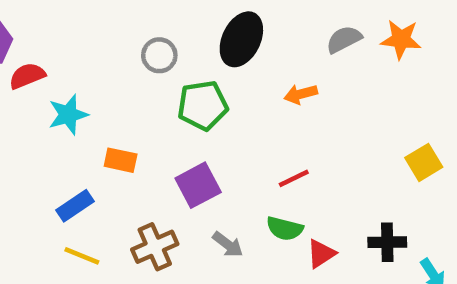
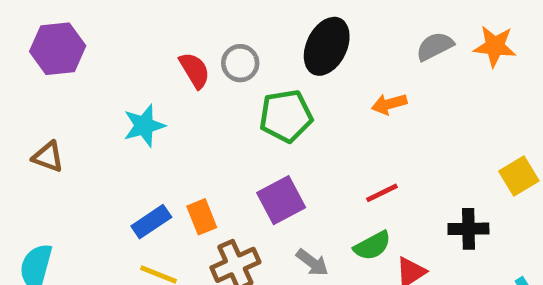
red semicircle: (27, 76) -> (195, 70), moved, turned 81
orange rectangle: (121, 160) -> (202, 217), moved, turned 56
green semicircle: (285, 229) -> (372, 246), turned -42
black cross: (387, 242) -> (468, 229), moved

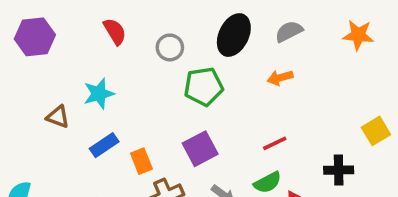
gray semicircle: (435, 46) -> (289, 31), moved
red semicircle: (195, 70) -> (115, 31), moved
brown triangle: (48, 157) -> (58, 117), moved
blue rectangle: (151, 222) -> (104, 145), moved

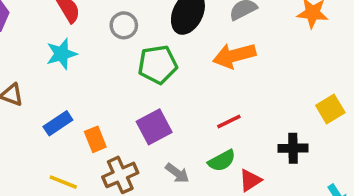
orange arrow: (280, 78) -> (234, 56), size x1.6
cyan star: (99, 94) -> (61, 54), moved

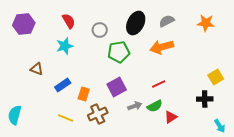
orange rectangle: (95, 139) -> (84, 94), turned 40
black cross: (293, 148) -> (205, 99), moved
gray arrow: (177, 173) -> (135, 106), moved, turned -56

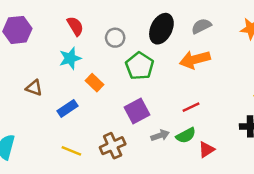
green pentagon: (119, 52) -> (140, 66), turned -30
orange rectangle: (84, 94) -> (95, 83), moved, turned -64

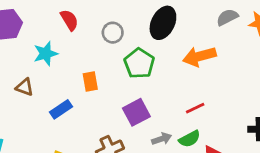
gray semicircle: (201, 26) -> (227, 17), moved
cyan star: (70, 58) -> (46, 54), moved
orange rectangle: (95, 83) -> (90, 82), turned 36

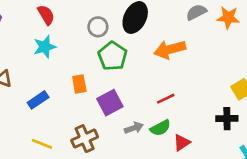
gray circle: (113, 33) -> (98, 27), moved
cyan star: (46, 54) -> (45, 47), moved
orange rectangle: (90, 82) -> (79, 84), moved

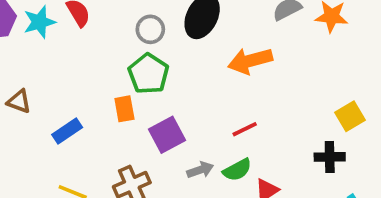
cyan star: (45, 47) -> (39, 22), moved
green pentagon: (113, 56) -> (148, 74), moved

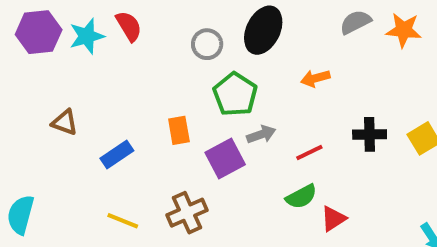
orange arrow: (250, 61) -> (315, 78), size x0.6
green pentagon: (148, 74) -> (235, 94), moved
black cross: (330, 157) -> (370, 134), moved
gray arrow: (200, 170) -> (261, 134), moved

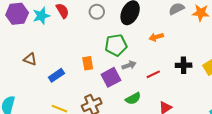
gray circle: (207, 44) -> (97, 12), moved
green pentagon: (235, 94) -> (116, 45), turned 30
green semicircle: (301, 197) -> (133, 99), moved

